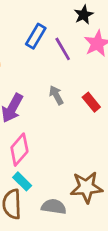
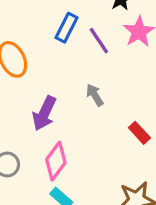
red rectangle: (91, 102) -> (139, 133), moved

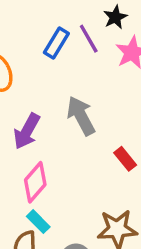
purple line: (99, 41) -> (89, 39), moved
gray arrow: (95, 95) -> (81, 116), size x1.6

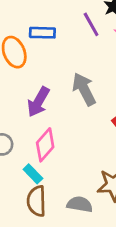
blue rectangle: (56, 43) -> (42, 33), moved, turned 60
cyan rectangle: (38, 222) -> (33, 174), moved

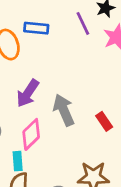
gray arrow: (84, 89) -> (64, 110), moved
cyan rectangle: (33, 174) -> (18, 161), turned 36

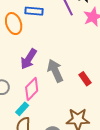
cyan rectangle: (18, 161) -> (22, 109), turned 48

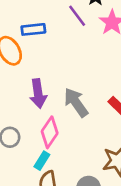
purple arrow: (29, 59) -> (38, 94), turned -30

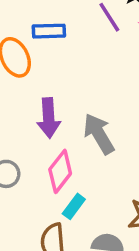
cyan rectangle: (42, 161) -> (74, 206), moved

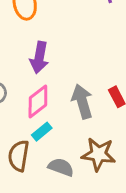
gray arrow: (99, 134) -> (82, 101), moved

